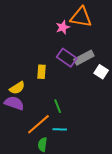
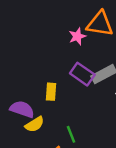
yellow semicircle: (17, 88) -> (35, 124), moved
purple semicircle: (14, 103) -> (22, 109), moved

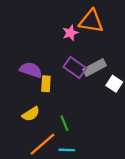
purple semicircle: (22, 109) -> (31, 70), moved

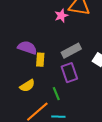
purple rectangle: (75, 68) -> (69, 73), moved, turned 36
gray rectangle: (95, 68) -> (71, 51), moved

